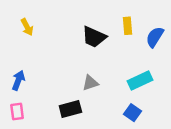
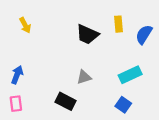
black rectangle: (70, 109) -> (65, 101), turned 42

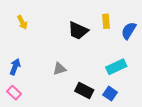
gray triangle: (84, 77) -> (59, 69), moved
black rectangle: (65, 101) -> (84, 90), moved
pink rectangle: (16, 104) -> (14, 93), turned -40

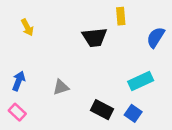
yellow rectangle: (106, 21) -> (121, 16), moved
black trapezoid: (78, 31) -> (95, 37), turned -30
gray triangle: (59, 69) -> (61, 87), moved

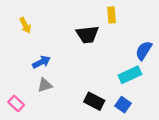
blue semicircle: (156, 37) -> (144, 51), moved
blue arrow: (19, 81) -> (41, 62), moved, turned 42
gray triangle: (61, 87) -> (45, 85), moved

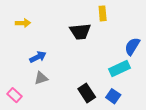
yellow arrow: (25, 25) -> (23, 23), turned -64
black rectangle: (94, 101) -> (87, 93), turned 30

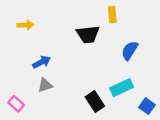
blue semicircle: (132, 46) -> (130, 51), moved
cyan rectangle: (120, 69) -> (122, 88), moved
blue square: (113, 96) -> (147, 106), moved

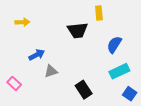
gray triangle: (45, 85) -> (51, 71), moved
cyan rectangle: (122, 88) -> (119, 71), moved
pink rectangle: (16, 104) -> (14, 83), moved

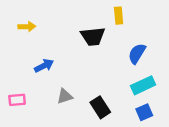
gray triangle: (51, 71) -> (65, 96), moved
pink rectangle: (14, 83) -> (17, 100), turned -48
blue square: (130, 94) -> (144, 112), moved, turned 32

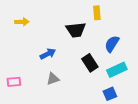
blue arrow: (44, 66) -> (48, 54), moved
black rectangle: (100, 107) -> (90, 63), moved
blue square: (144, 112) -> (110, 94), moved

